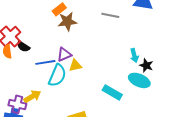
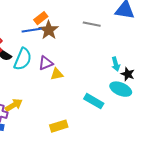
brown star: (67, 21) -> (49, 30), turned -30
blue line: (45, 62) -> (32, 30), moved
cyan semicircle: (57, 75) -> (23, 59), moved

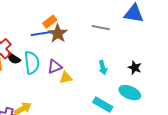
cyan semicircle: (23, 59) -> (32, 63), turned -30
cyan arrow: (116, 64) -> (103, 68), moved
black star: (128, 74) -> (135, 68), moved

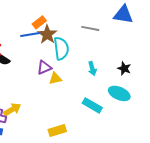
cyan semicircle: (32, 63) -> (61, 48), moved

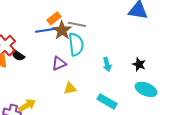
gray line: (90, 28) -> (77, 24), moved
yellow triangle: (55, 78) -> (70, 88), moved
cyan ellipse: (119, 93) -> (146, 89), moved

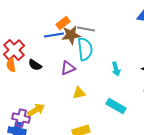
brown star: (62, 30) -> (71, 35), turned 30
black semicircle: (18, 55) -> (35, 65), moved

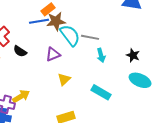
gray line: (86, 29) -> (90, 37), moved
cyan semicircle: (85, 49) -> (70, 35), turned -30
yellow triangle: (79, 93) -> (64, 79), turned -32

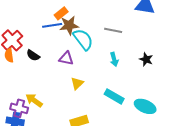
gray line: (90, 37) -> (113, 30), moved
purple triangle: (53, 54) -> (66, 58), turned 35
cyan ellipse: (140, 80) -> (145, 106), moved
yellow arrow: (21, 96) -> (34, 100), turned -114

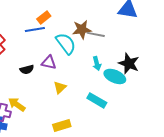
brown star: (69, 25) -> (82, 29), moved
black semicircle: (33, 55) -> (27, 69), moved, turned -48
black star: (146, 59) -> (129, 63), size x1.5
cyan ellipse: (145, 106) -> (115, 76), moved

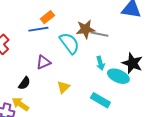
purple triangle: (49, 62) -> (43, 62), moved, turned -35
black semicircle: (27, 69) -> (24, 83), moved, turned -40

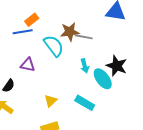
purple triangle: (43, 62) -> (28, 65), turned 35
cyan ellipse: (118, 76) -> (103, 79), turned 30
yellow triangle: (63, 87) -> (51, 101), moved

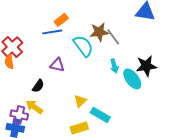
gray line: (84, 37) -> (113, 37), turned 42
black star: (117, 66) -> (146, 66), turned -30
cyan rectangle: (85, 103) -> (100, 115), moved

